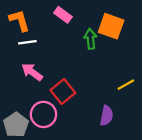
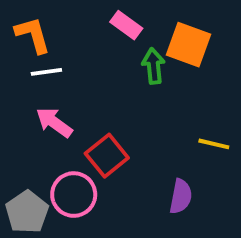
pink rectangle: (63, 15) -> (126, 25), moved
yellow line: (126, 85) -> (214, 144), turned 42

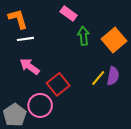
orange square: (189, 45) -> (114, 40), moved, turned 30
yellow line: (214, 144) -> (98, 78), moved, turned -63
purple semicircle: (181, 196) -> (113, 76), moved

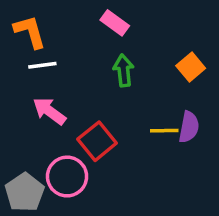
green arrow: (83, 36) -> (124, 71), moved
orange square: (114, 40) -> (191, 67), size x0.7
yellow line: (98, 78) -> (164, 131), turned 49

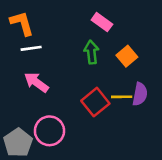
pink rectangle: (115, 23) -> (102, 22), moved
orange square: (191, 67) -> (127, 56), moved
red square: (97, 141) -> (95, 102), moved

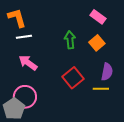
pink rectangle: (102, 22) -> (98, 17), moved
yellow line: (122, 97) -> (101, 89), moved
pink circle: (49, 131) -> (25, 97), moved

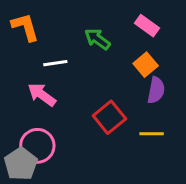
white line: (24, 37) -> (55, 63), moved
green arrow: (70, 40) -> (97, 39), moved, turned -48
purple semicircle: (107, 72) -> (156, 90), moved

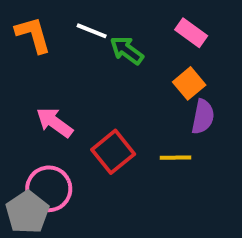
white line: (55, 63) -> (92, 31), moved, turned 30
red square: (109, 117) -> (113, 152), moved
yellow line: (152, 134) -> (176, 158), moved

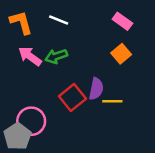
green arrow: (127, 50) -> (56, 56), moved, turned -55
purple semicircle: (203, 117) -> (96, 89), moved
pink arrow: (55, 122) -> (30, 56), moved

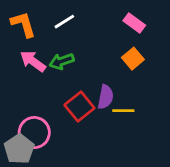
white line: (59, 20) -> (64, 22), turned -54

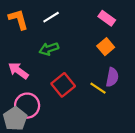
pink arrow: (33, 61) -> (18, 71), moved
purple semicircle: (105, 97) -> (112, 77), moved
yellow line: (123, 111) -> (98, 88), turned 35

